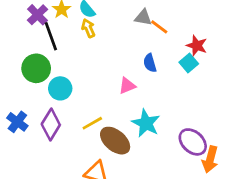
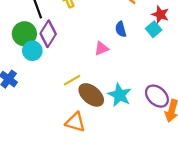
cyan circle: (60, 88) -> (32, 51), moved
cyan star: (146, 123) -> (120, 95), moved
purple diamond: (51, 125) -> (48, 34), moved

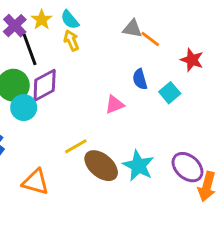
cyan square: (154, 29) -> (170, 93), moved
purple diamond: (48, 34) -> (45, 85), turned 30
orange triangle: (75, 122) -> (36, 182), moved

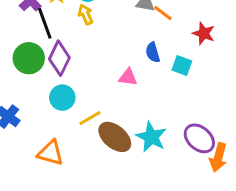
purple diamond: (45, 85) -> (59, 58), turned -36
cyan square: (170, 93) -> (182, 65), turned -30
pink triangle: (115, 105) -> (128, 77), turned 30
cyan circle: (24, 108) -> (62, 98), moved

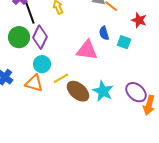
pink triangle: (128, 77) -> (87, 50), size x1.6
orange triangle: (51, 153) -> (34, 83), moved

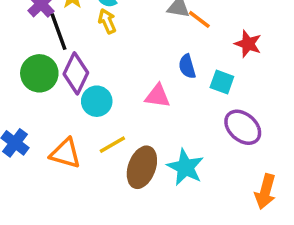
pink triangle: (87, 50) -> (158, 96), size x0.7
cyan circle: (42, 64) -> (97, 101), moved
brown ellipse: (78, 91) -> (142, 167), turned 70
purple ellipse: (136, 92) -> (243, 127), moved

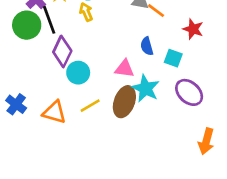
green circle: (39, 73) -> (27, 25), moved
brown ellipse: (142, 167) -> (124, 102), moved
cyan star: (185, 167) -> (146, 88), moved

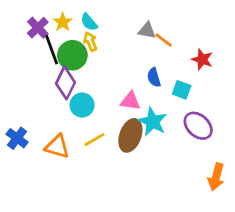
green circle: (27, 25) -> (72, 55), moved

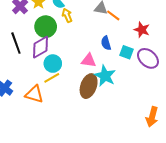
yellow arrow: (90, 41) -> (67, 15), moved
black line: (52, 50) -> (16, 43), moved
purple diamond: (65, 83) -> (40, 47), turned 35
purple ellipse: (198, 126) -> (148, 58), moved
yellow line: (94, 140) -> (52, 78), moved

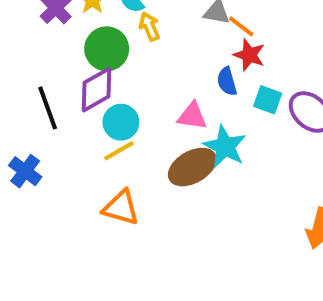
red star: (142, 30) -> (249, 55), moved
black line: (16, 43) -> (48, 108), moved
brown ellipse: (89, 86) -> (192, 167), turned 40
orange triangle: (34, 94) -> (121, 208), moved

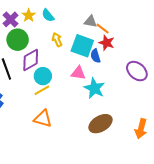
yellow arrow: (149, 26) -> (57, 40), moved
green circle: (107, 49) -> (18, 40), moved
cyan square: (268, 100) -> (82, 46), moved, size x1.6
brown ellipse: (192, 167) -> (101, 124), moved

